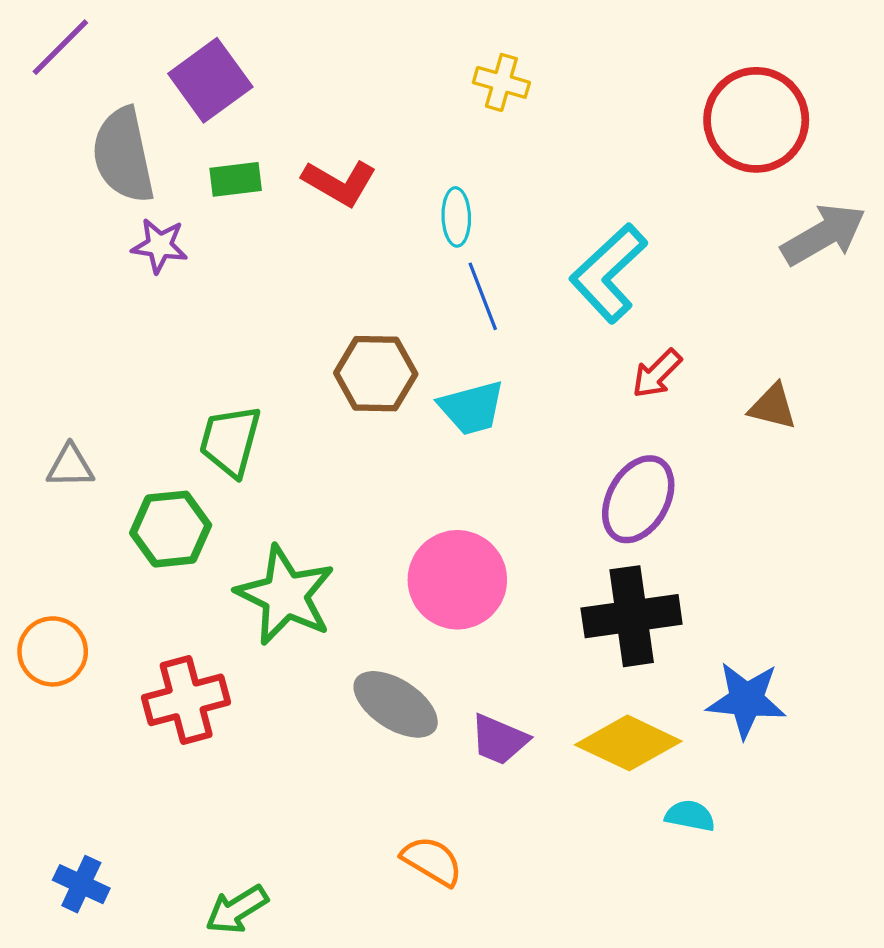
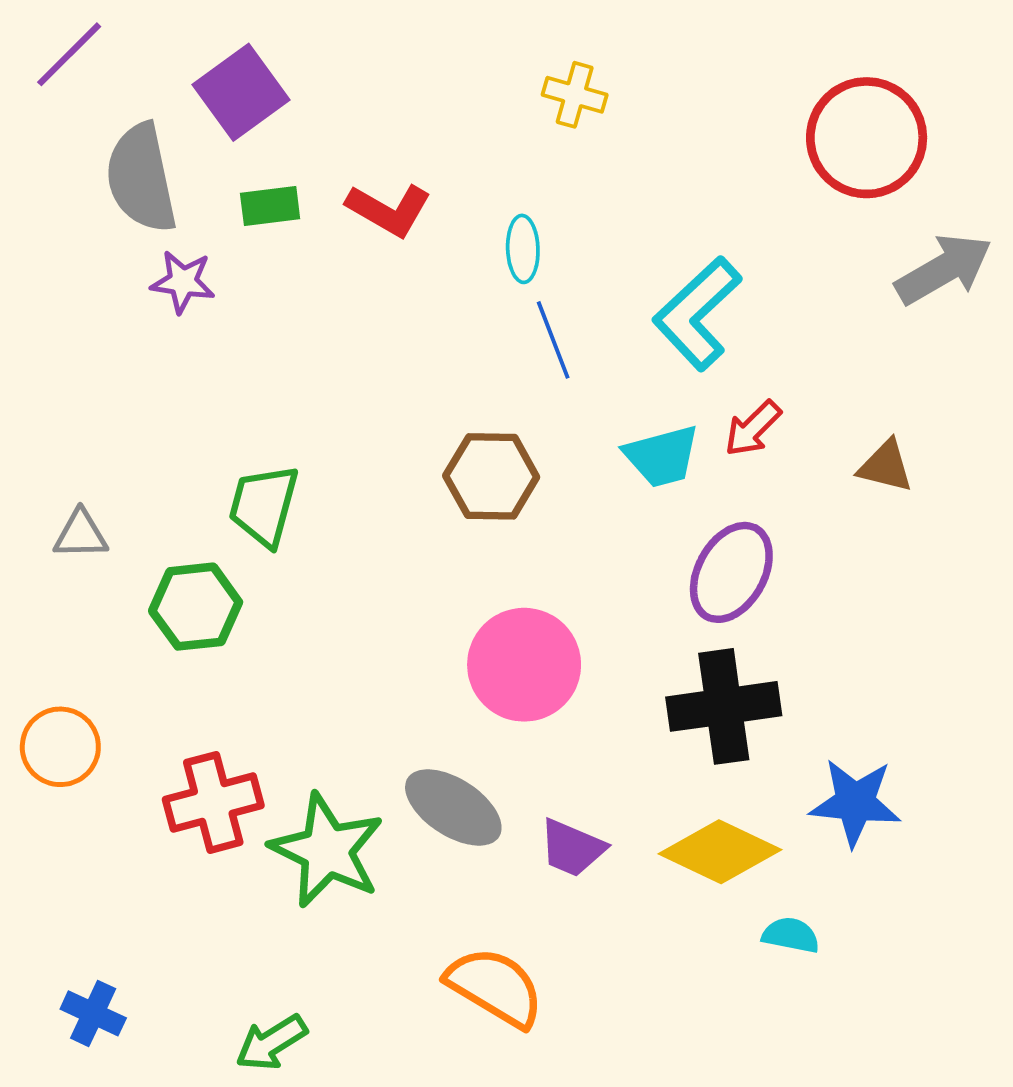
brown hexagon: (376, 374) -> (491, 476), moved
cyan trapezoid: (472, 408) -> (662, 456), moved
green star: (285, 595) -> (327, 850), moved
orange semicircle: (432, 861) -> (495, 987), size x1.4

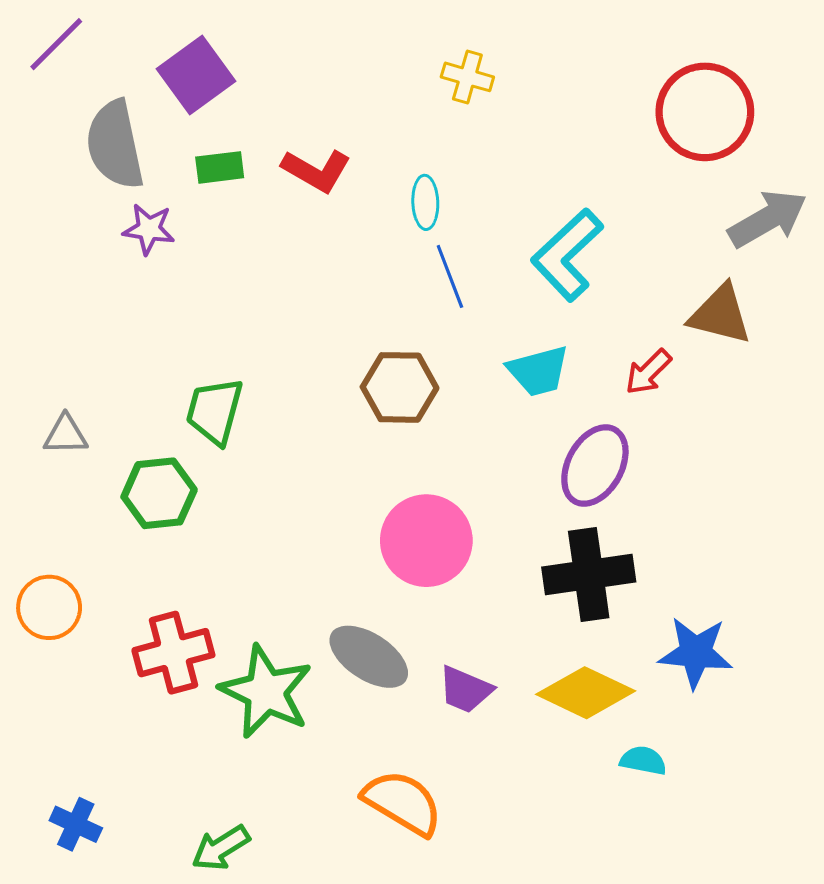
red arrow: (753, 428) -> (648, 372), moved
brown triangle: (886, 466) -> (720, 314), moved, size x1.4

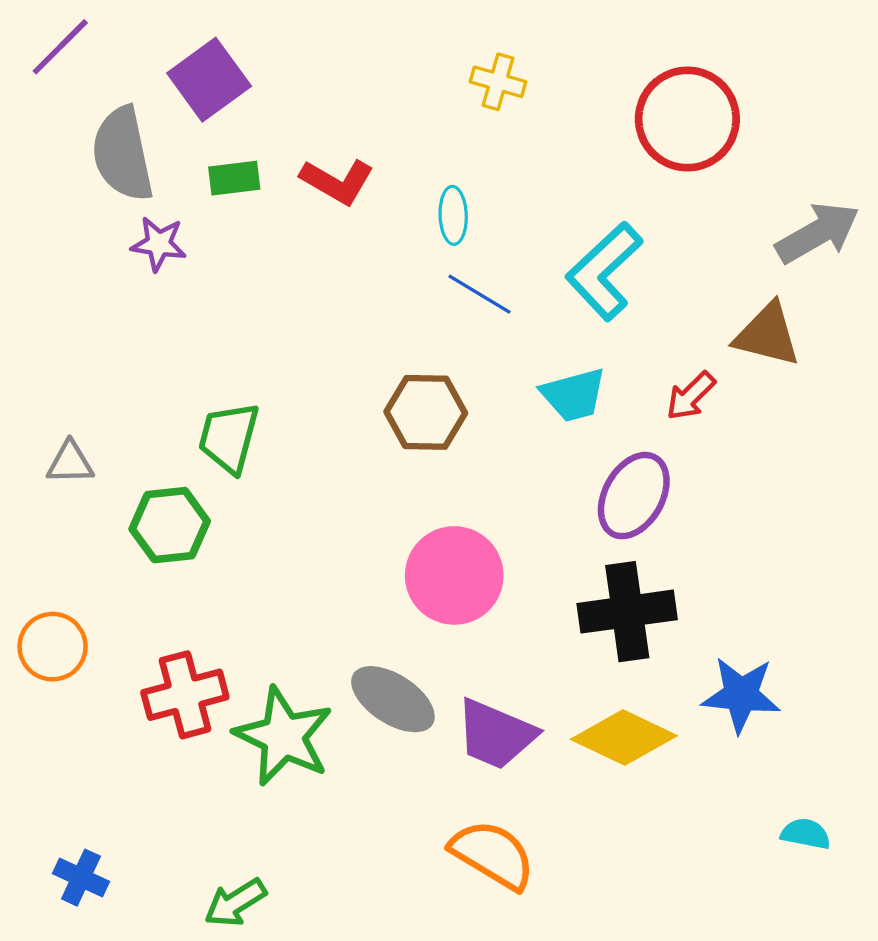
red circle: (705, 112) -> (687, 119), moved
blue line: (450, 276) -> (479, 294), turned -38
purple trapezoid: (465, 690) -> (496, 734), size x1.4
cyan semicircle: (643, 761) -> (806, 834), moved
orange semicircle: (403, 803) -> (493, 855), moved

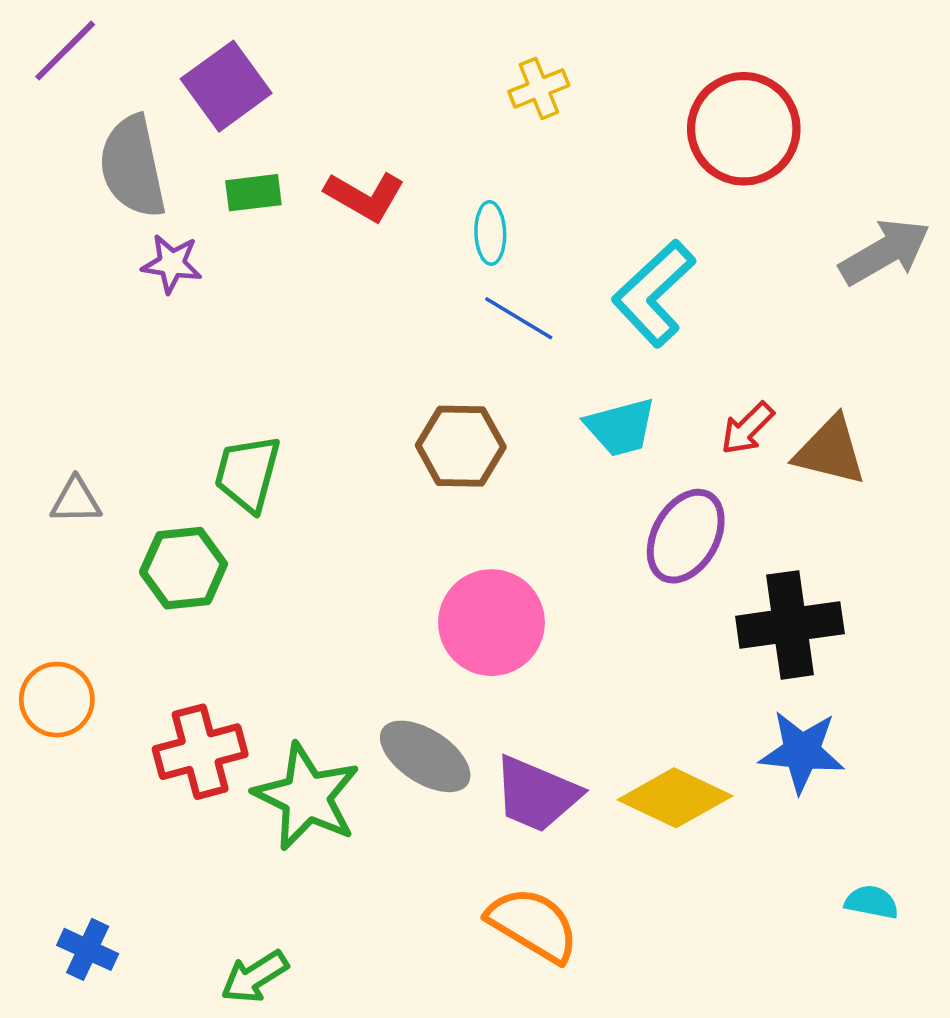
yellow cross: (498, 82) -> (539, 88), turned -38
brown triangle: (767, 335) -> (830, 451), moved
black cross: (627, 612) -> (790, 625), moved

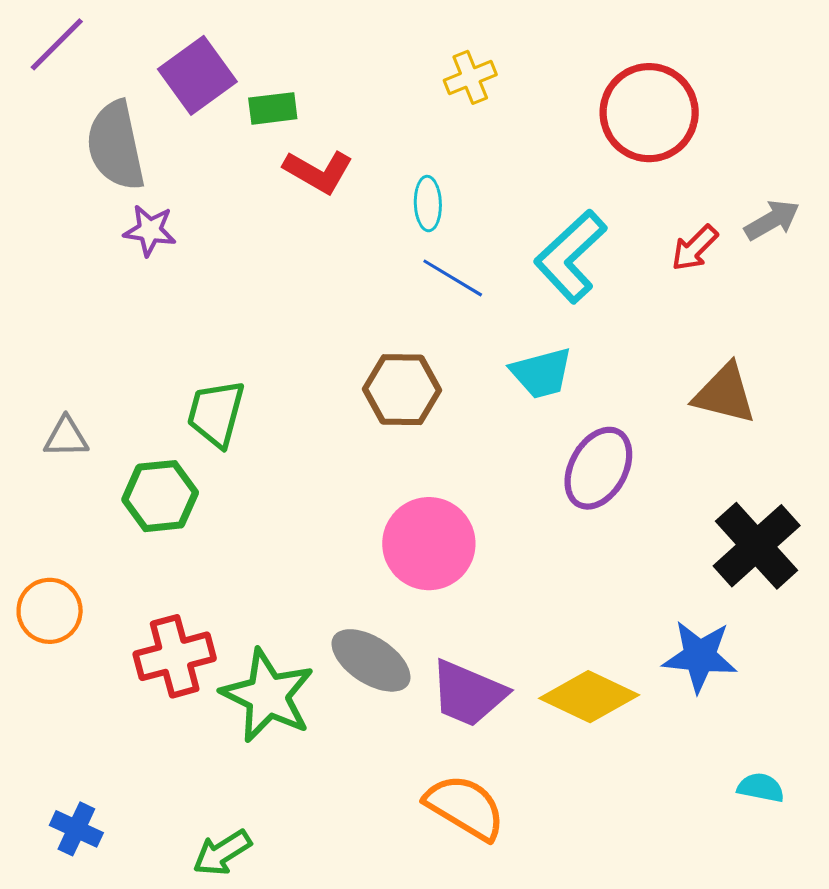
green rectangle: (253, 193) -> (273, 108), moved
gray arrow: (885, 252) -> (772, 220), size x0.7
red arrow: (747, 428) -> (695, 248), moved
black cross: (790, 625) -> (757, 546), moved, turned -34

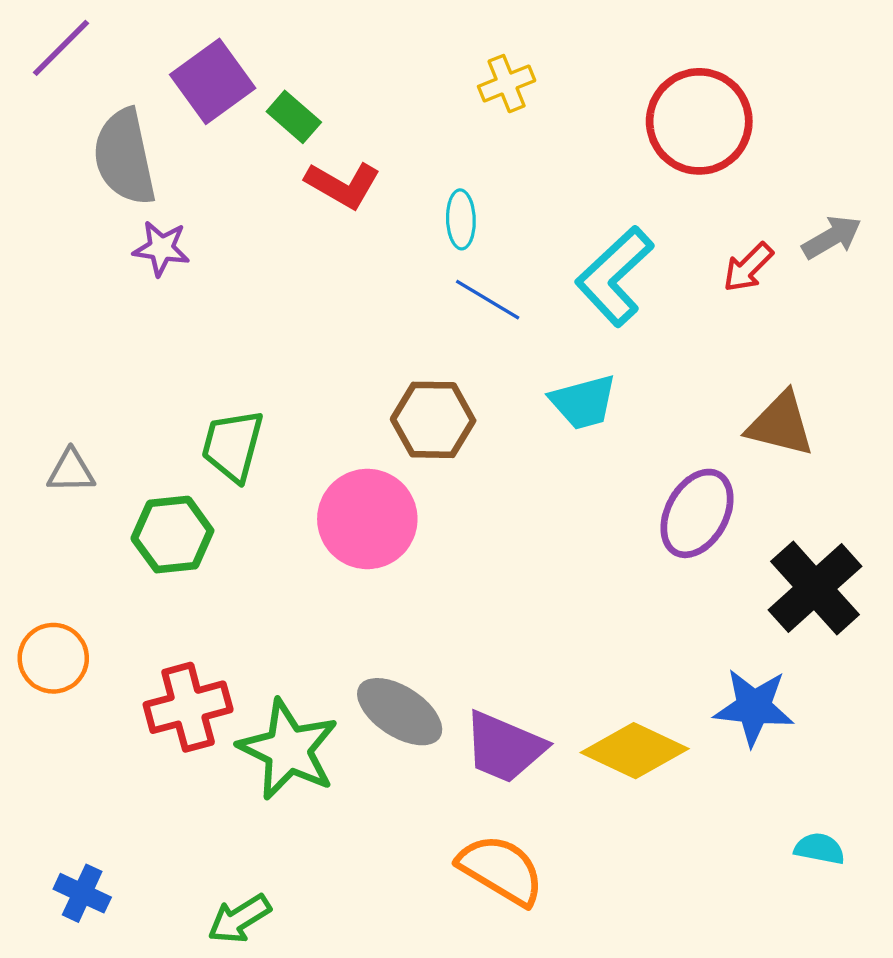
green rectangle: (273, 108) -> (294, 117), turned 48
purple ellipse: (598, 468) -> (697, 513), moved
pink circle: (429, 544) -> (367, 519), moved

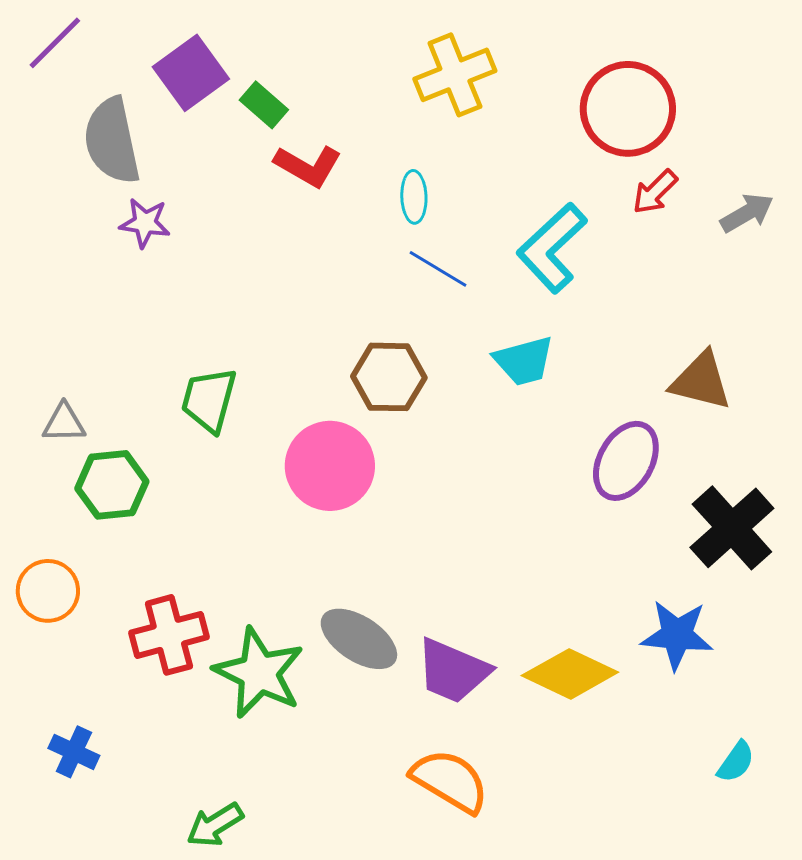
yellow cross: (507, 84) -> (455, 75), size x1.6
red arrow: (748, 267) -> (655, 192), moved
green hexagon: (172, 535) -> (112, 485), moved
cyan semicircle: (820, 849) -> (736, 762), turned 114
blue cross: (82, 893) -> (74, 752), moved

